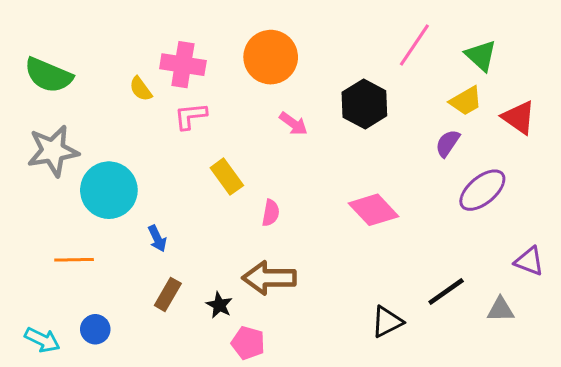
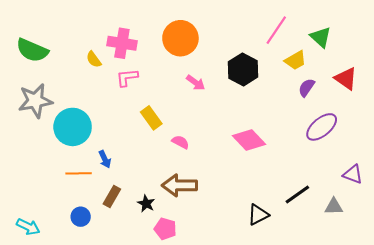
yellow trapezoid: (466, 101) -> (295, 60), moved
purple semicircle: (448, 143) -> (306, 88), moved
pink semicircle: (271, 213) -> (180, 142), turned -72
orange line: (74, 260) -> (79, 173), moved
blue circle: (95, 329) -> (81, 217), moved

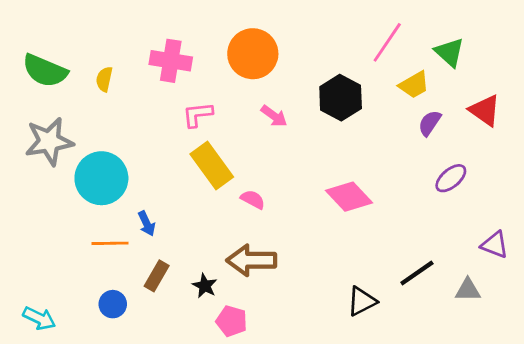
yellow semicircle: (94, 59) -> (104, 79), moved, turned 48
pink L-shape: (127, 78) -> (198, 115), moved
yellow rectangle: (151, 118) -> (212, 165), size x1.4
purple ellipse: (322, 127) -> (451, 178), size x0.7

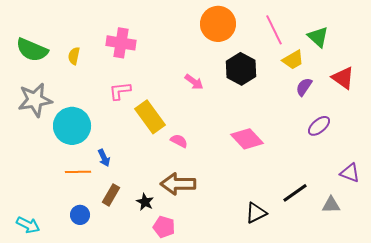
pink line: (387, 42) -> (274, 30), turned -60
orange circle: (253, 54) -> (218, 24), moved
pink L-shape: (198, 115) -> (120, 91), moved

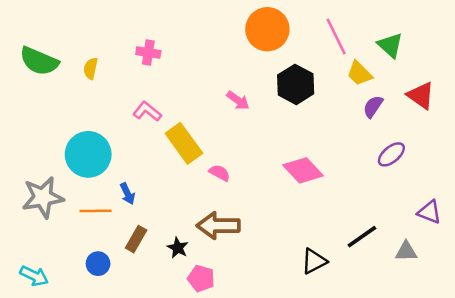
pink cross: (121, 43) -> (148, 53), size x0.7
yellow trapezoid: (293, 60) -> (359, 73), turned 75
pink L-shape: (120, 91) -> (147, 111), turned 45
gray star: (35, 100) -> (43, 197), moved

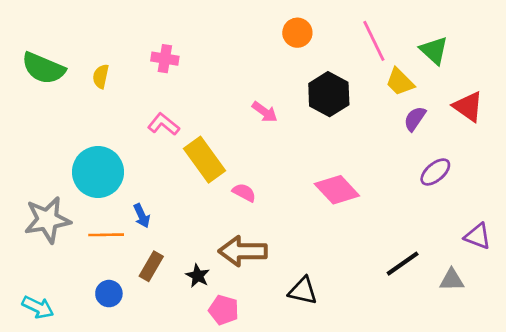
orange circle: (267, 29) -> (297, 33), size x0.6
black triangle: (314, 261) -> (303, 291), moved, turned 40

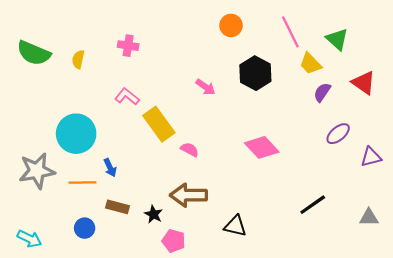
purple triangle: (478, 236) -> (371, 157), moved, turned -35
brown rectangle: (151, 266) -> (117, 207), turned 75
gray triangle: (452, 280) -> (369, 217), moved

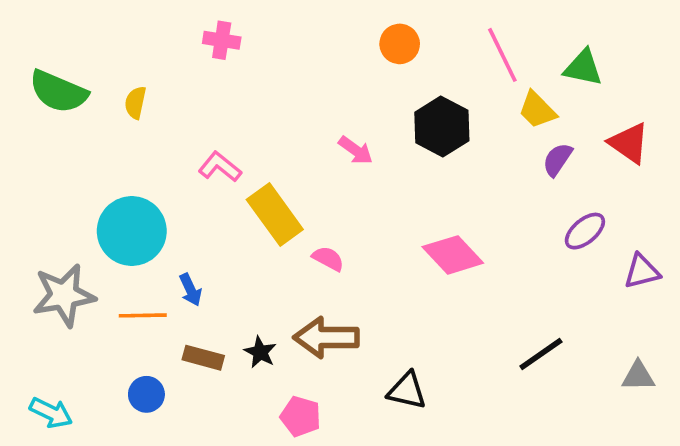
green triangle: (337, 39) -> (583, 68), turned -30
pink cross: (128, 46) -> (222, 40), moved
black star: (154, 214) -> (260, 352), moved

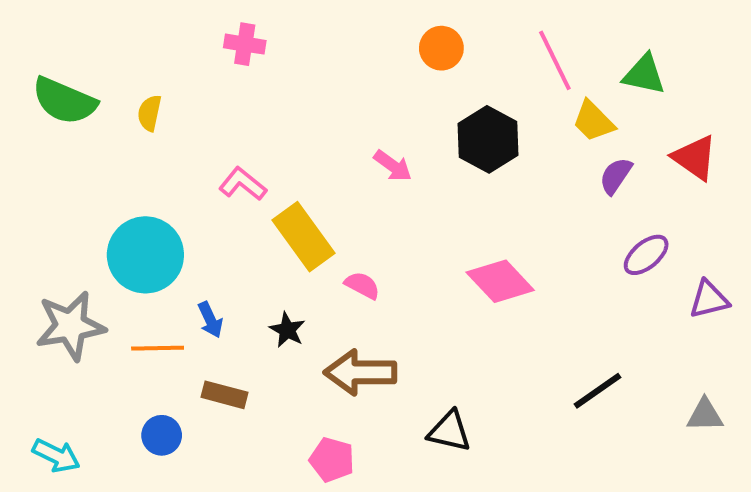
black star: (260, 352) -> (287, 330), moved

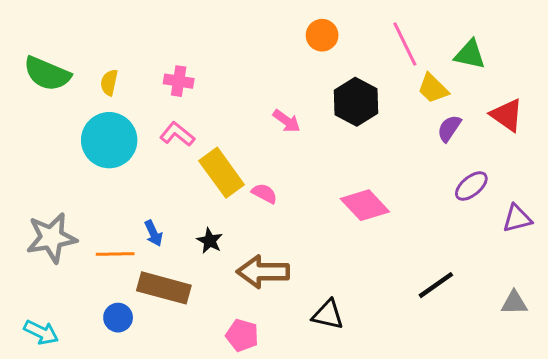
pink cross: (245, 44) -> (179, 81), moved
cyan circle: (145, 255) -> (109, 140), moved
pink semicircle: (362, 285) -> (264, 193), moved
brown rectangle: (224, 395) -> (164, 288), size x1.6

